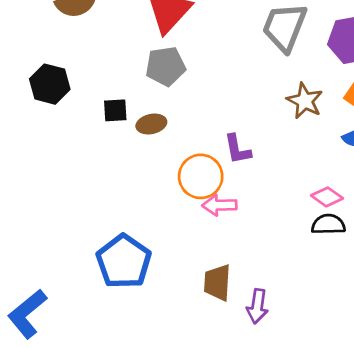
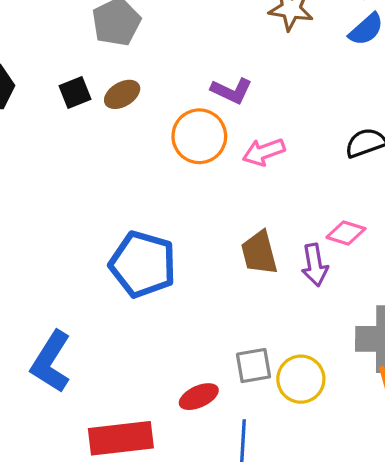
purple L-shape: (237, 149) -> (232, 91), turned -36
pink diamond: (327, 197) -> (346, 233), moved
pink arrow: (219, 205) -> (264, 152), moved

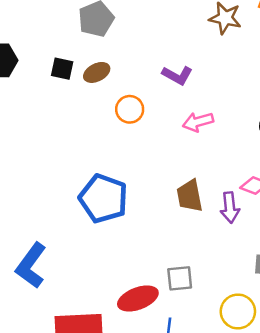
black square: (75, 92) -> (62, 69), turned 30
orange circle: (199, 136) -> (130, 109), moved, size x0.7
yellow circle: (301, 379) -> (238, 311), moved
red ellipse: (199, 397) -> (138, 298), size x1.4

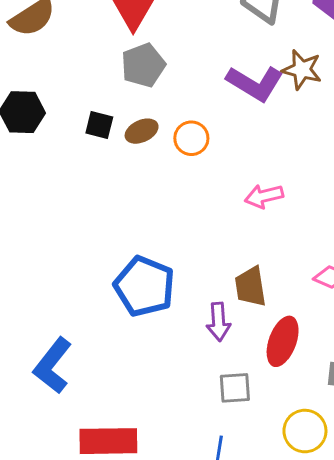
purple L-shape: (177, 75) -> (255, 83), moved, size x1.5
orange circle: (130, 109) -> (191, 138), moved
purple arrow: (230, 208) -> (218, 322), moved
red ellipse: (138, 298) -> (283, 341), moved, turned -51

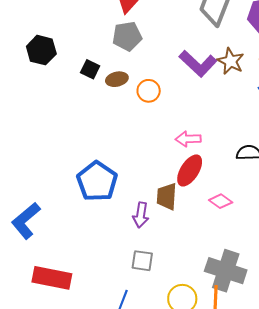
red ellipse: (283, 341) -> (190, 170), moved

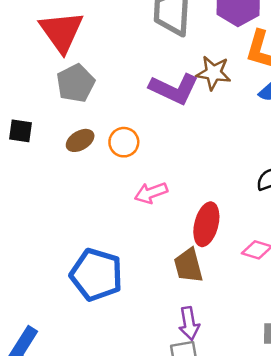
black square: (90, 69) -> (20, 131), moved
pink arrow: (188, 139) -> (151, 193), moved
purple arrow: (141, 215) -> (189, 323), moved

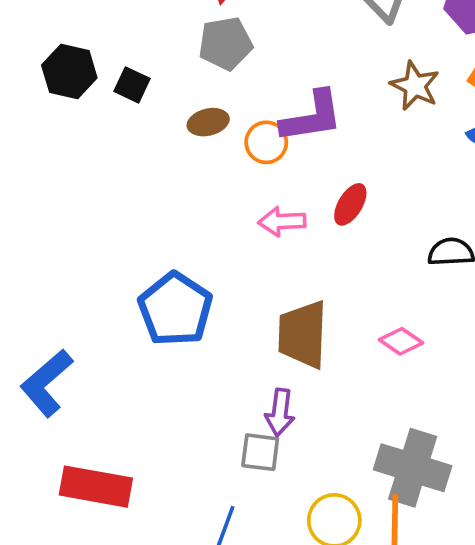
purple L-shape: (174, 89) -> (312, 117), moved, turned -51
red ellipse: (206, 224) -> (350, 204), moved, size x0.7
brown trapezoid: (188, 266) -> (303, 334), size x1.4

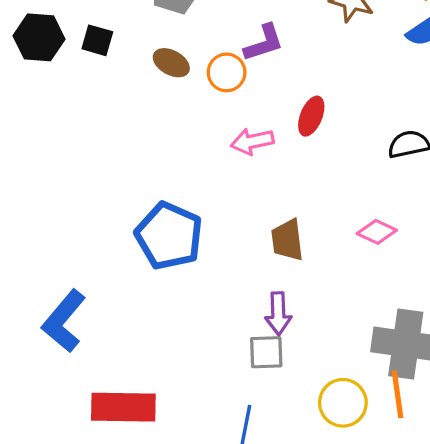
purple L-shape: (312, 117) -> (264, 43), size x0.7
brown ellipse: (208, 122) -> (171, 63), turned 52
brown trapezoid: (303, 334) -> (287, 240), size x0.7

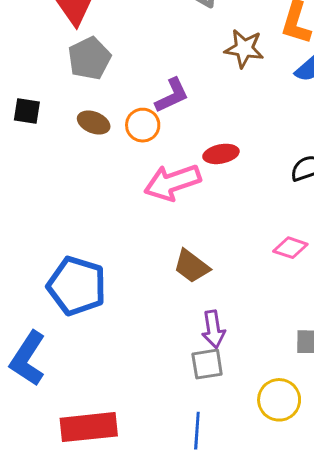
red ellipse: (311, 116) -> (221, 154), turned 64
pink arrow: (252, 141) -> (172, 182), size x1.5
blue pentagon: (169, 236) -> (77, 286), moved
brown trapezoid: (287, 240) -> (192, 266), moved, turned -39

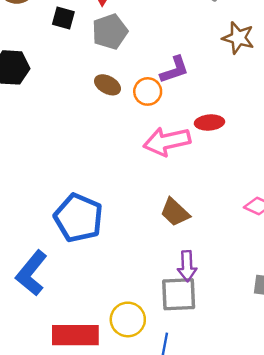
black square: (27, 111) -> (63, 18), moved
gray square: (207, 364) -> (179, 294), size x1.4
yellow circle: (279, 400) -> (128, 319), moved

